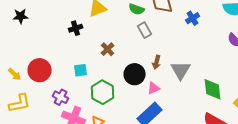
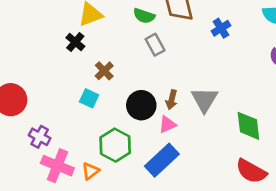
black cross: (76, 28) -> (75, 42), moved, turned -32
brown arrow: (157, 62) -> (172, 100), moved
cyan square: (81, 70) -> (89, 98), moved, turned 32
green hexagon: (103, 92) -> (115, 145), moved

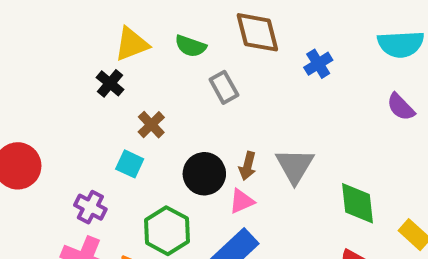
green semicircle: (144, 16) -> (191, 46), moved
purple cross: (40, 137) -> (90, 207), moved

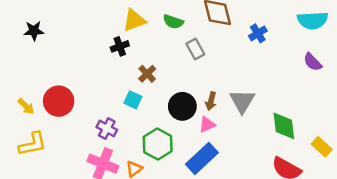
black cross: (110, 83) -> (120, 46), turned 30

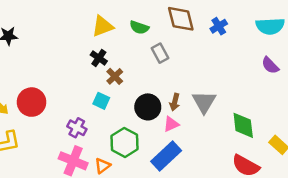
blue cross: (258, 33) -> (219, 26), moved
black cross: (120, 46) -> (99, 58), moved, turned -35

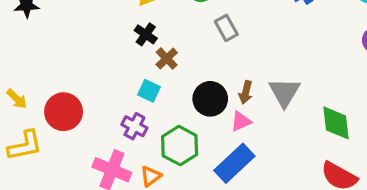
red circle: (32, 102) -> (64, 112), moved
purple cross: (77, 128) -> (134, 126), moved

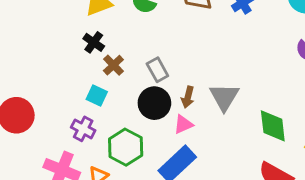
gray rectangle: (226, 28) -> (157, 70), moved

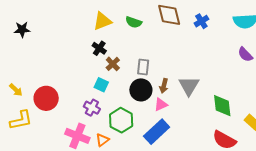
gray rectangle: (157, 70) -> (143, 67), turned 35

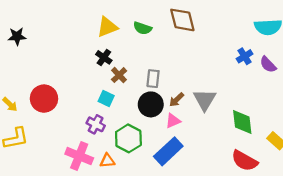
blue cross: (201, 21) -> (245, 56), moved
brown arrow: (164, 86) -> (177, 100), turned 32
red circle: (46, 98) -> (44, 99), moved
orange triangle: (102, 140) -> (107, 161), turned 32

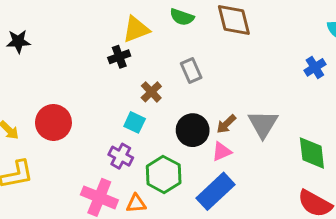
green semicircle: (143, 28) -> (182, 17), moved
black cross: (104, 57) -> (119, 57), moved, turned 35
gray rectangle: (153, 79) -> (191, 70), moved, turned -30

